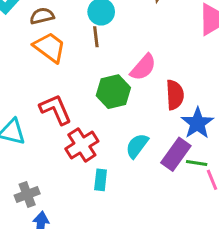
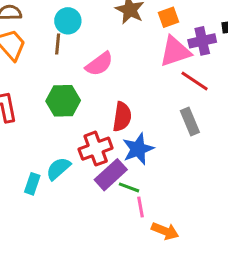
pink semicircle: (143, 67) -> (99, 64), moved
red cross: (82, 145) -> (96, 149), moved
cyan semicircle: (137, 146) -> (58, 169), moved

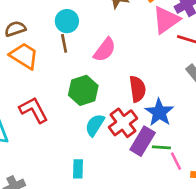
cyan semicircle: (58, 169) -> (95, 125), moved

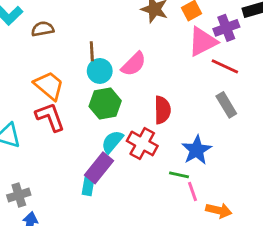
cyan circle: (67, 21) -> (100, 71), moved
orange trapezoid: (24, 56) -> (49, 86), moved
blue star: (159, 112) -> (197, 150), moved
red cross: (123, 123) -> (142, 143), turned -32
purple rectangle: (143, 141) -> (99, 168), moved

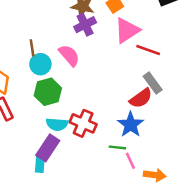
purple cross: (226, 28) -> (85, 25), moved
pink semicircle: (134, 64) -> (69, 55), turned -80
red semicircle: (162, 110) -> (141, 98), moved, turned 60
cyan semicircle: (112, 142) -> (57, 124), turned -120

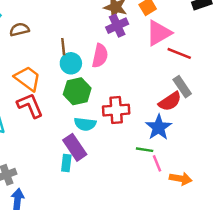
pink semicircle: (69, 55) -> (100, 56), turned 50
red cross: (83, 123) -> (116, 110), moved, turned -30
purple rectangle: (48, 148) -> (75, 147), turned -70

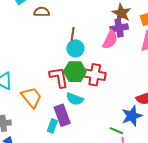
pink semicircle: (100, 56) -> (110, 40), moved
orange trapezoid: (28, 78) -> (31, 97), moved
red L-shape: (30, 105) -> (59, 77), moved
red cross: (116, 110) -> (95, 75), moved

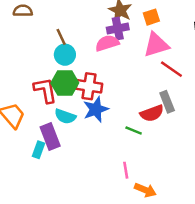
brown line: (73, 34) -> (61, 37), turned -32
pink semicircle: (110, 40) -> (107, 43), turned -132
blue star: (132, 116) -> (96, 109), moved
green line: (116, 131) -> (134, 131), moved

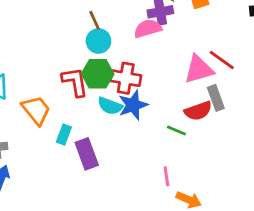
pink triangle: (156, 45) -> (199, 69), moved
cyan semicircle: (65, 116) -> (110, 106), moved
purple rectangle: (50, 137) -> (87, 154), moved
cyan rectangle: (38, 150) -> (64, 135), moved

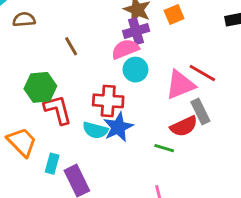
cyan circle: (98, 41) -> (135, 70), moved
green hexagon: (98, 74) -> (40, 87), moved

